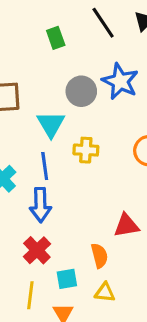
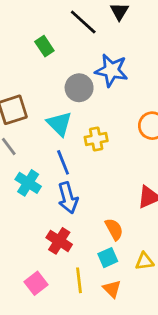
red cross: (37, 250) -> (59, 241), moved
orange semicircle: (99, 256) -> (114, 229), moved

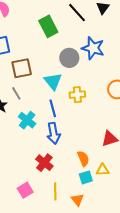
green rectangle: (44, 46) -> (48, 26), size x1.5
cyan square: (108, 258) -> (86, 177), moved
yellow triangle: (144, 261) -> (103, 170), moved

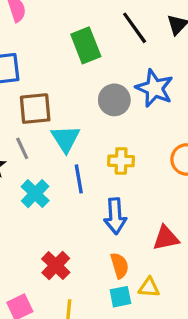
cyan triangle: (53, 81) -> (66, 139), moved
blue arrow: (54, 133) -> (115, 216), moved

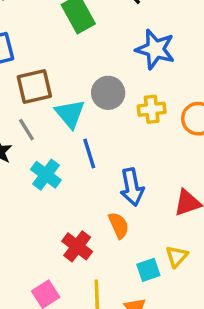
gray circle: (114, 100) -> (108, 93), moved
yellow cross: (121, 161) -> (152, 109), moved
orange semicircle: (120, 266) -> (119, 225), moved
yellow triangle: (149, 287) -> (177, 256), turned -45

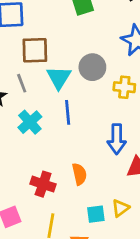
blue arrow: (132, 187) -> (117, 139), moved
red cross: (77, 246) -> (43, 184), turned -30

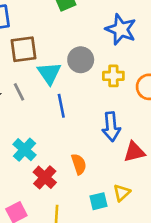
gray line: (22, 83) -> (19, 92), moved
cyan cross: (30, 122) -> (25, 150), moved
red cross: (43, 184) -> (45, 177), turned 30

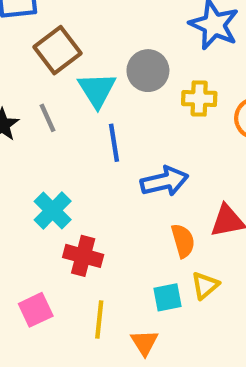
brown square: (24, 49) -> (58, 50), turned -32
blue arrow: (111, 127) -> (164, 181), moved, turned -100
orange semicircle: (79, 164) -> (183, 241), moved
red cross: (45, 177) -> (83, 256), turned -30

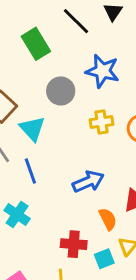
gray circle: (148, 71) -> (61, 91), moved
blue line: (114, 143) -> (30, 171), moved
red cross: (83, 256) -> (74, 244), moved

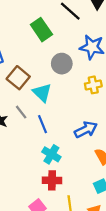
cyan cross: (17, 214) -> (51, 154), moved
red cross: (74, 244) -> (52, 180), moved

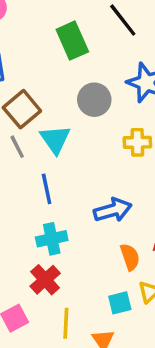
gray line: (21, 112) -> (17, 147), moved
cyan cross: (51, 154) -> (52, 239), turned 36
red cross: (52, 180) -> (45, 280), turned 36

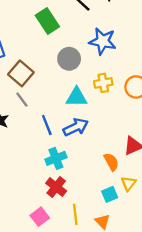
cyan triangle: (55, 139) -> (77, 97), moved, turned -45
blue arrow: (113, 210) -> (76, 127), moved

